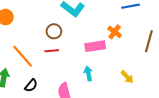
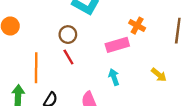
red line: (52, 51) -> (68, 57), turned 72
orange line: (23, 56) -> (36, 68), turned 50

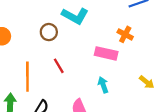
brown circle: (68, 35) -> (49, 32), moved
pink rectangle: (117, 45) -> (106, 53), turned 30

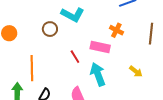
red line: (59, 66) -> (75, 57), moved
cyan arrow: (103, 85) -> (98, 74), size x1.6

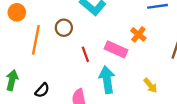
brown circle: (50, 29) -> (64, 28), moved
orange line: (32, 68) -> (36, 40), moved

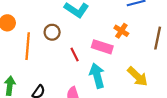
yellow arrow: (150, 85) -> (138, 77), size x1.5

